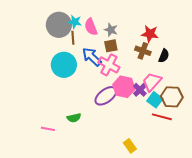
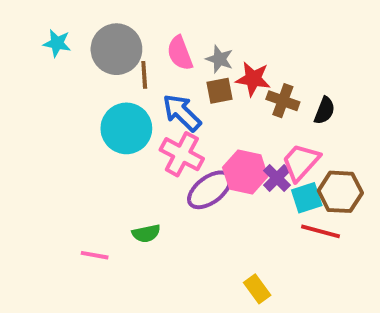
cyan star: (75, 22) -> (57, 43), moved
red star: (150, 34) -> (253, 79), moved
pink cross: (109, 65) -> (182, 154), moved
cyan square: (155, 100) -> (307, 198), turned 35

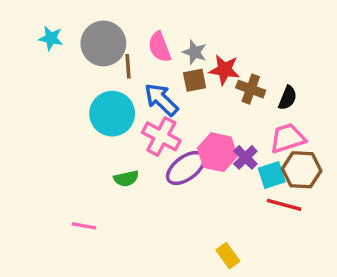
pink trapezoid: (301, 162) -> (288, 138), moved, turned 30
green semicircle: (146, 233) -> (126, 179), moved

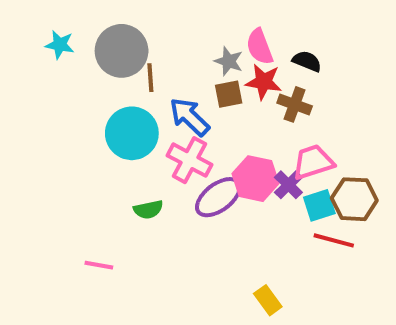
pink semicircle: (160, 47) -> (260, 47), moved
black semicircle: (288, 98) -> (307, 61), moved, turned -90
pink trapezoid: (288, 138) -> (313, 162), moved

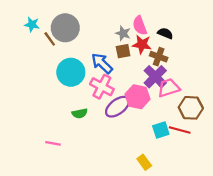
brown line: (150, 78) -> (50, 39), moved, turned -32
purple cross: (288, 185) -> (155, 77), moved, size x1.5
cyan square: (319, 205) -> (161, 130), moved

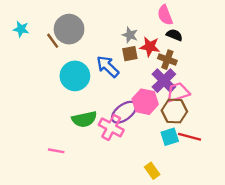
cyan star: (32, 24) -> (21, 29), moved
pink semicircle: (140, 26) -> (165, 15), moved
pink cross: (102, 87) -> (111, 127), moved
brown hexagon: (191, 108) -> (174, 111), moved
green semicircle: (80, 113) -> (84, 119), size x1.5

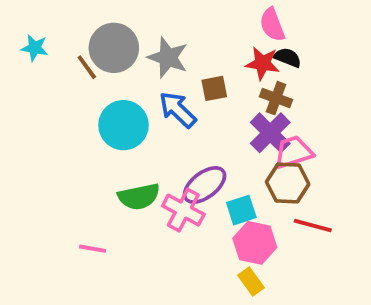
gray star: (130, 35) -> (168, 58), moved, size x1.5
red star: (150, 47) -> (263, 63), moved
pink hexagon: (145, 102) -> (255, 243), moved
cyan square: (170, 137) -> (241, 210), moved

